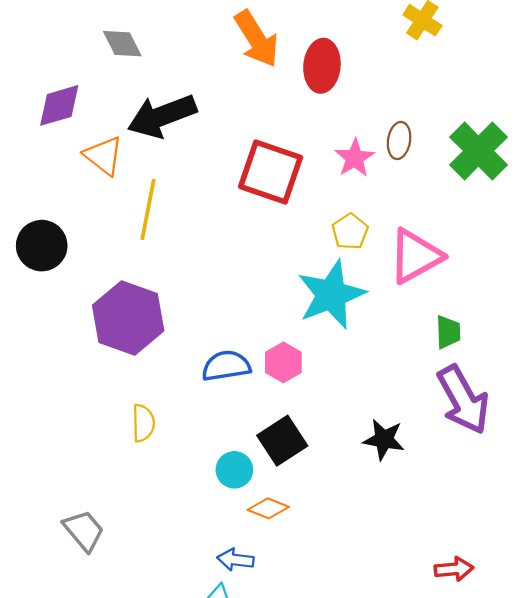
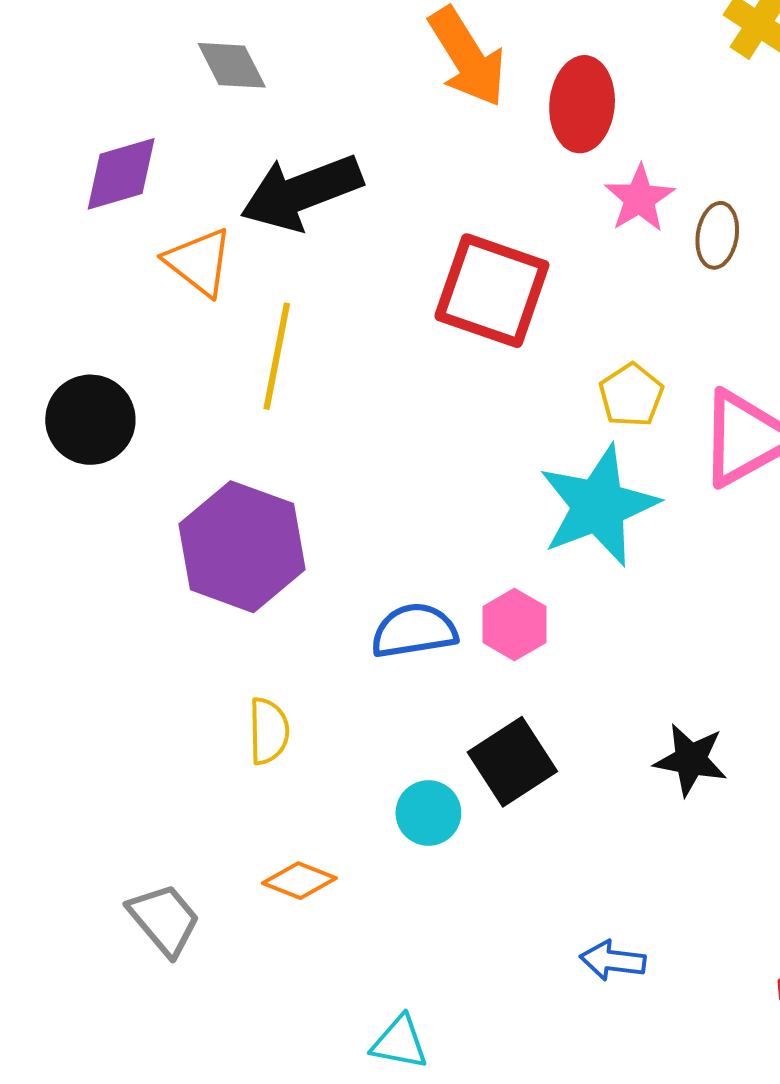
pink star: (355, 158) -> (639, 198), moved
orange diamond: (268, 508) -> (299, 881), moved
blue arrow: (236, 560) -> (613, 960), moved

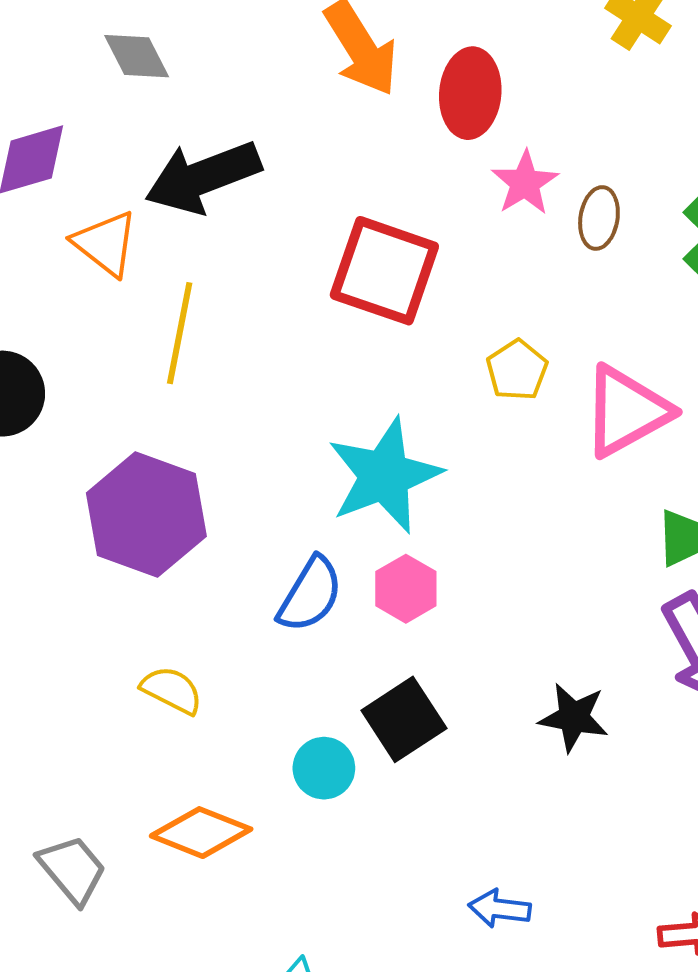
cyan star: (598, 506) -> (384, 476), moved
blue semicircle: (414, 631) -> (310, 595), turned 130
yellow semicircle: (269, 731) -> (172, 690), turned -62
orange diamond: (299, 881) -> (201, 833), size x1.4

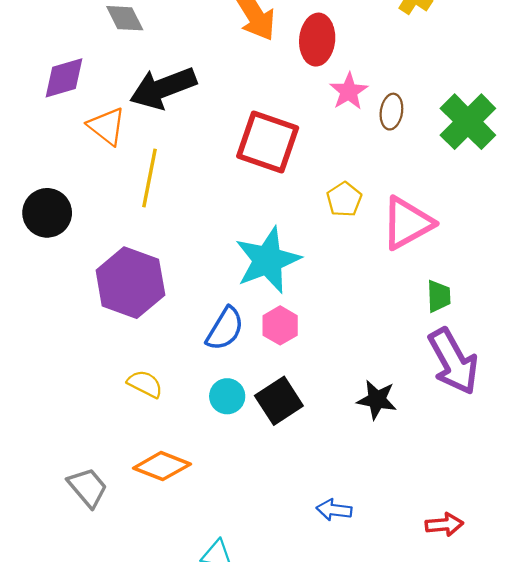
cyan circle: (324, 768) -> (227, 396), moved

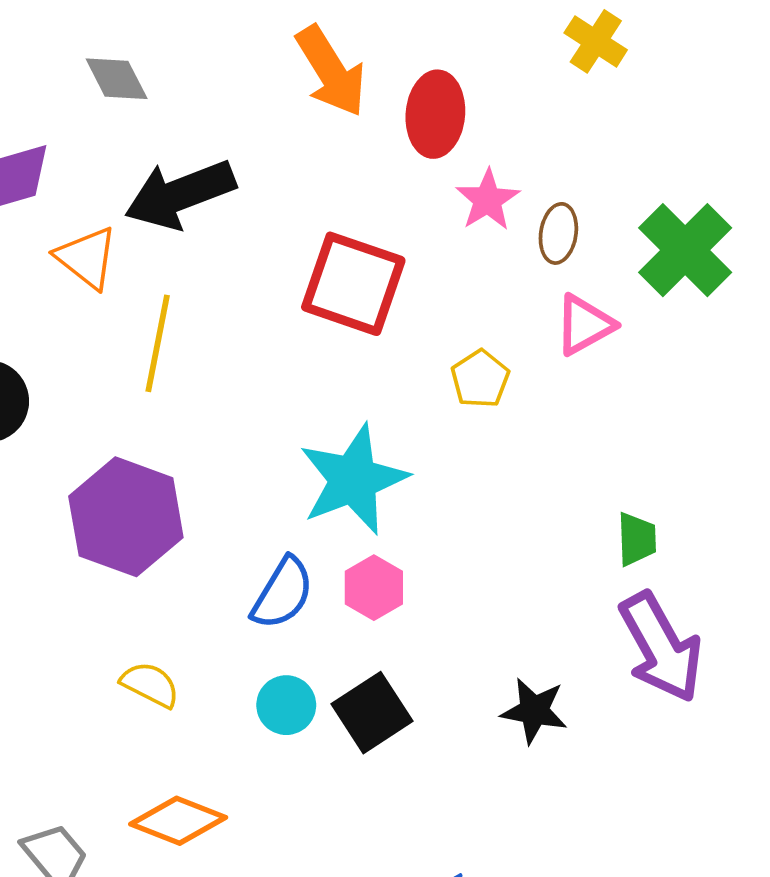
pink triangle: (407, 223) -> (585, 325), moved, size x0.7

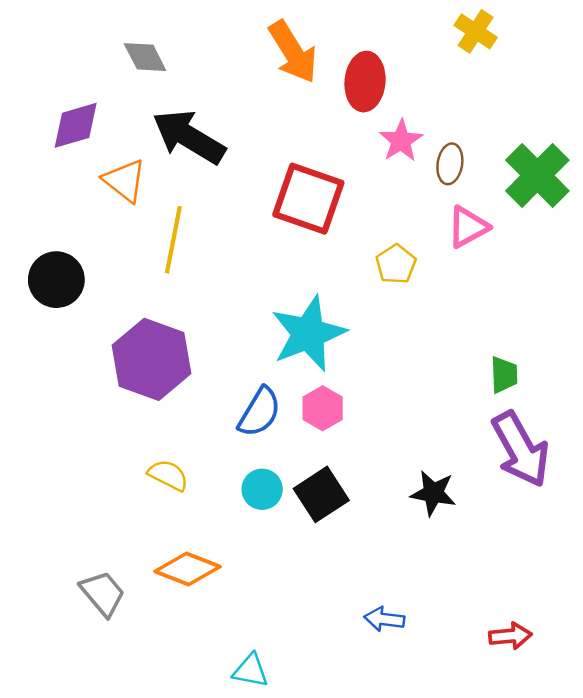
black arrow: (180, 194) -> (189, 137), turned 52

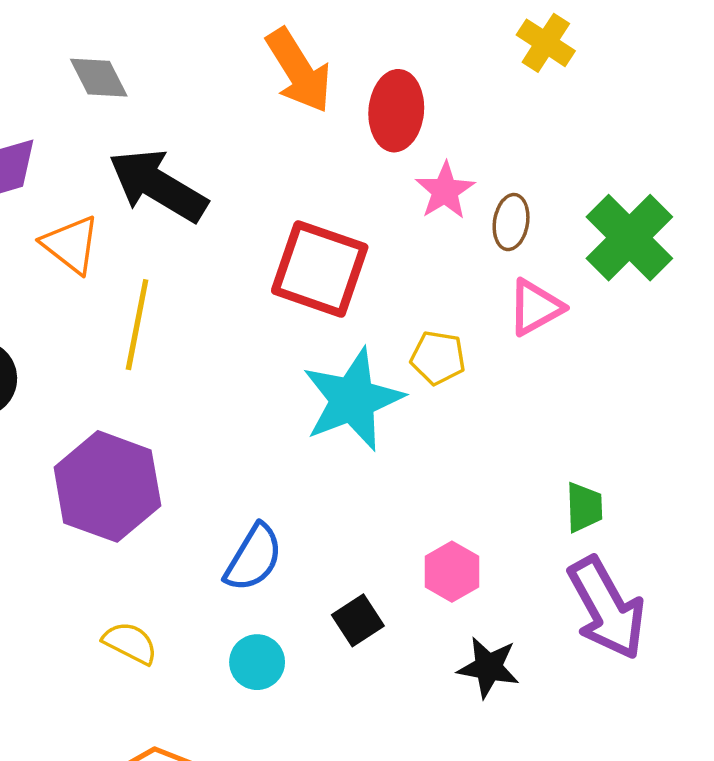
yellow pentagon: (396, 264) -> (438, 358), turned -30
cyan star: (308, 334) -> (353, 399), moved
pink hexagon: (323, 408) -> (452, 572), moved
black square: (321, 494) -> (358, 620), moved, size x0.7

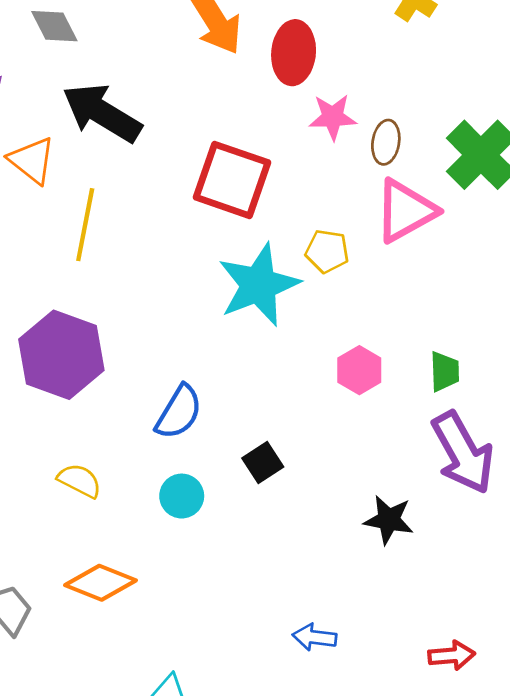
pink star: (445, 191) -> (333, 117), turned 30
pink triangle: (535, 307) -> (405, 211), size x1.4
pink hexagon: (452, 572) -> (359, 370), moved
black star: (488, 667) -> (389, 520), moved

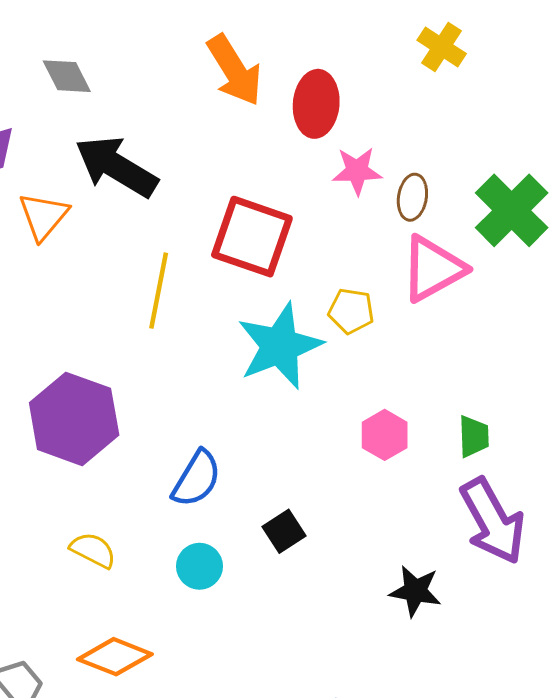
orange triangle: (32, 160) -> (43, 216), turned 32
yellow line: (85, 225) -> (159, 291), moved

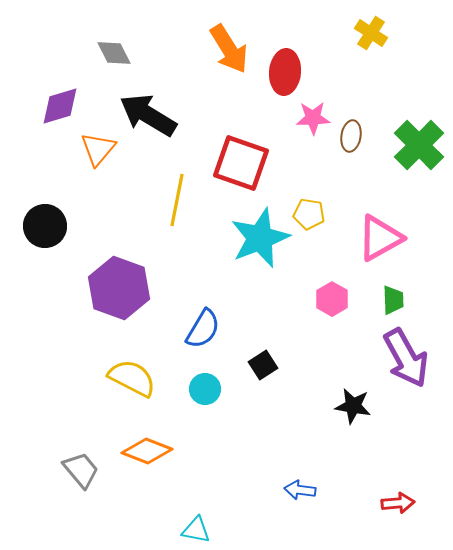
pink triangle: (433, 269) -> (380, 238), moved
yellow semicircle: (93, 550) -> (132, 378), size x1.5

